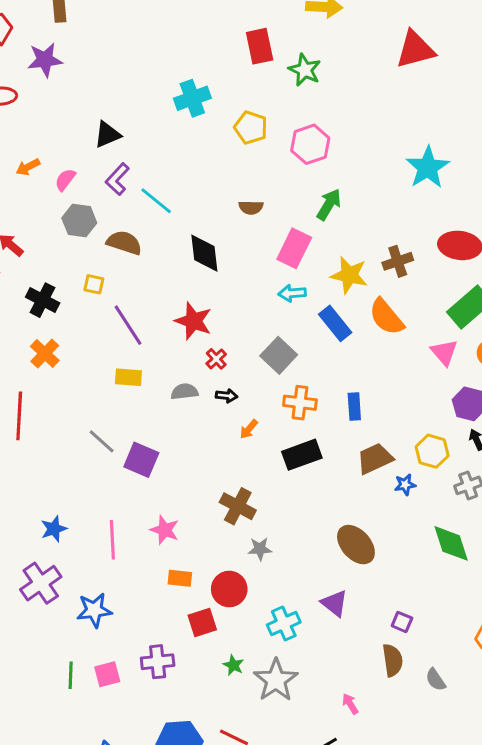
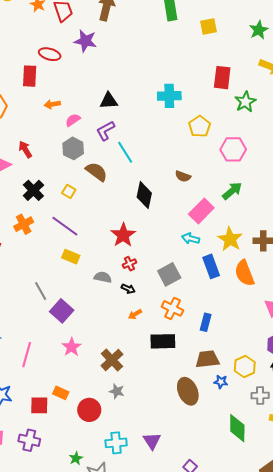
purple line: (128, 325) -> (65, 226), moved, turned -40
pink star: (165, 530) -> (72, 347), moved
brown ellipse: (356, 545) -> (188, 391), moved
red square: (202, 622) -> (39, 405), moved

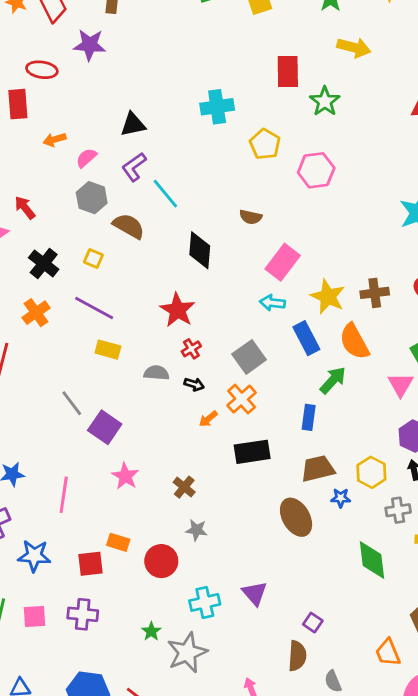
green arrow: (232, 191) -> (333, 380), moved
orange cross: (173, 308) -> (242, 399), moved, turned 30
brown cross: (112, 360) -> (184, 487), size x0.7

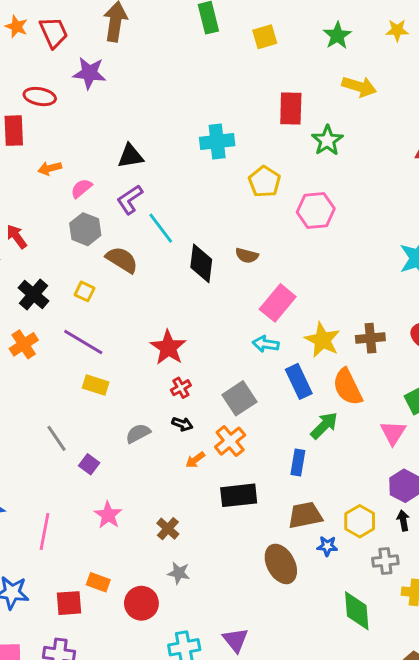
black diamond: (200, 250) -> (201, 263), moved
gray semicircle: (156, 373) -> (138, 433), moved, turned -35
purple square: (105, 427) -> (89, 464), size x0.6

